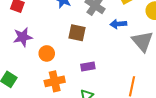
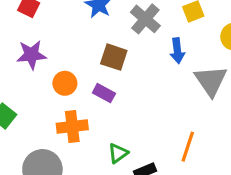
blue arrow: (118, 24) -> (177, 51), turned -98
purple rectangle: (88, 66) -> (104, 93), moved, turned 32

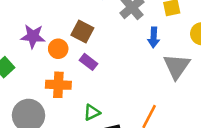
purple star: (31, 55) -> (33, 36), moved
brown square: (114, 57) -> (82, 32), moved

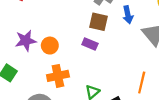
brown square: (82, 32) -> (98, 22), moved
purple rectangle: (89, 62) -> (90, 44), moved

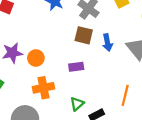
blue arrow: (128, 15) -> (107, 43), moved
purple rectangle: (90, 44) -> (76, 67), moved, turned -32

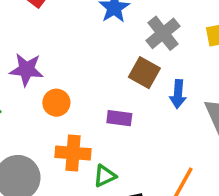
orange circle: (36, 58) -> (56, 103), moved
orange cross: (43, 88) -> (73, 153), moved

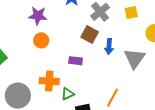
purple star: (26, 70) -> (38, 16), moved
orange circle: (56, 103) -> (41, 40), moved

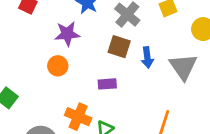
purple star: (38, 16) -> (67, 34), moved
orange cross: (49, 81) -> (78, 117), turned 30

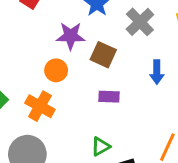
brown square: (119, 47) -> (103, 55), moved
orange cross: (78, 117) -> (40, 106), moved

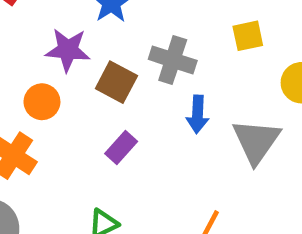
gray cross: (140, 22) -> (173, 60), moved, turned -32
purple rectangle: (109, 97) -> (121, 148), turned -54

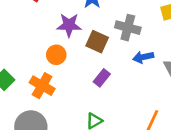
blue arrow: (197, 114) -> (143, 57), turned 78

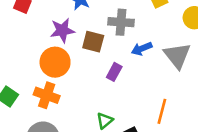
orange circle: (56, 55) -> (55, 62), size x1.5
purple rectangle: (102, 78) -> (114, 72), moved

